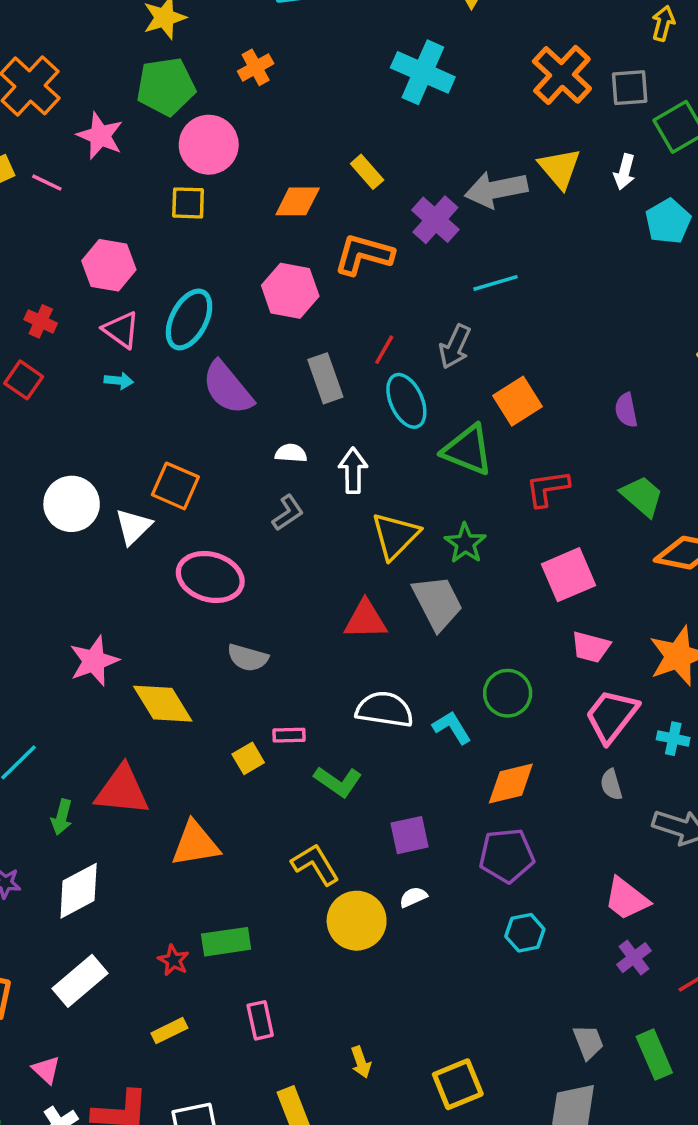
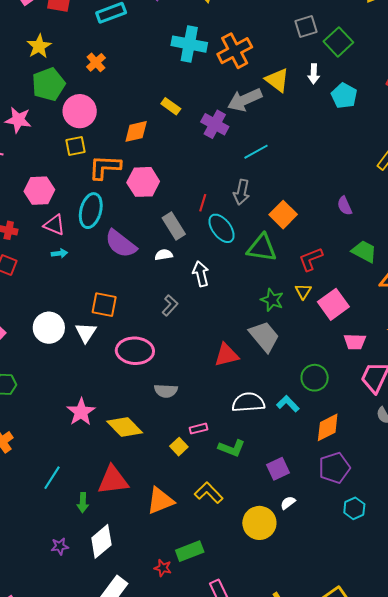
orange cross: (562, 75) -> (235, 51), moved, turned 32
orange L-shape: (364, 254) -> (105, 167), moved
white semicircle: (291, 453) -> (164, 255), moved
yellow triangle: (395, 536) -> (303, 291), moved, size x0.6
yellow L-shape: (315, 864) -> (209, 493), moved

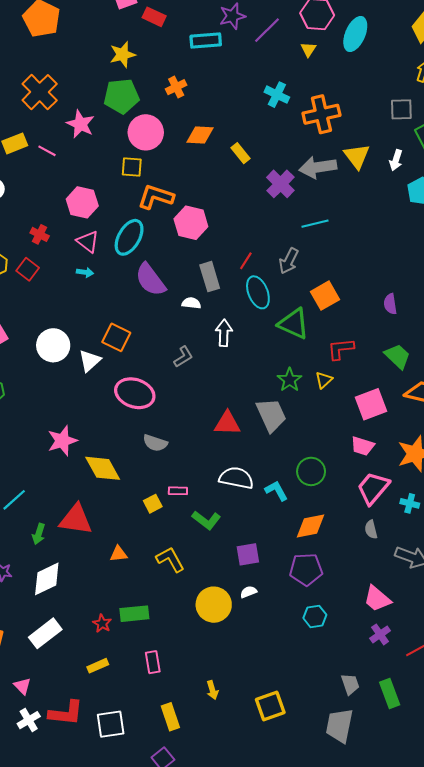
cyan cross: (189, 44) -> (277, 95), size x0.7
orange diamond: (136, 131) -> (200, 135), moved
pink square: (333, 304) -> (371, 404), moved
orange triangle: (160, 501) -> (119, 554), size x0.6

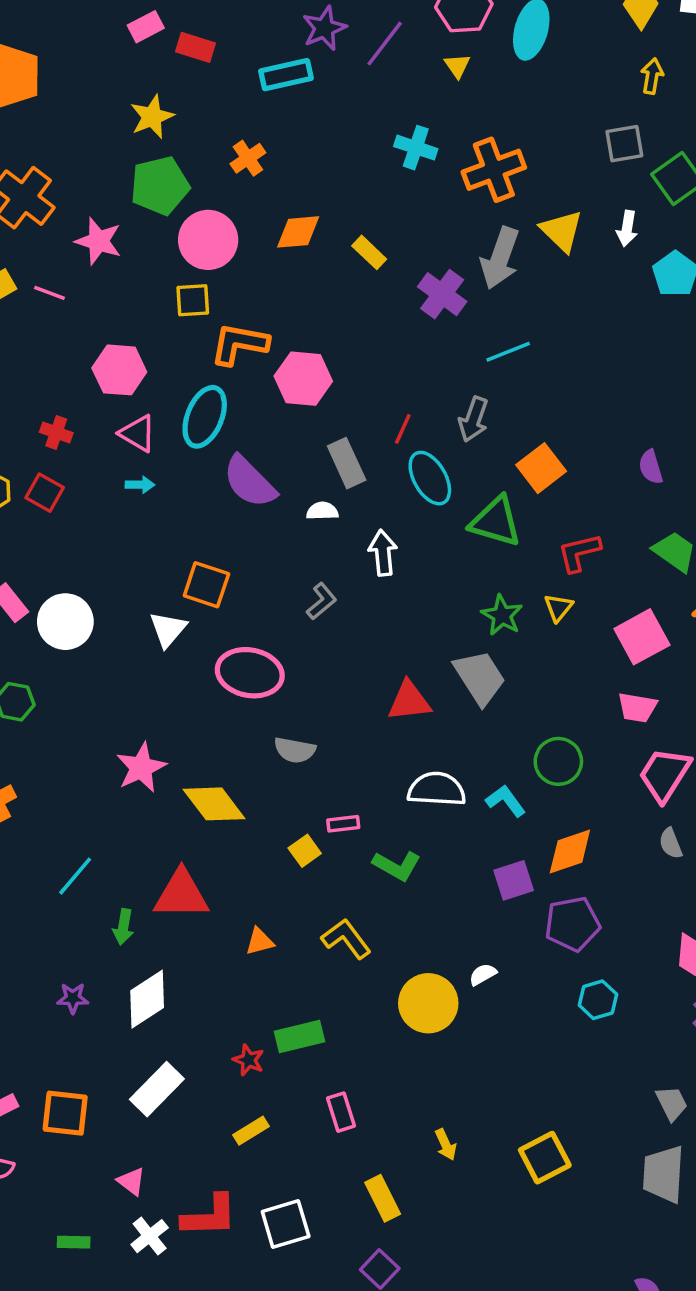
gray arrow: (318, 167) -> (500, 258), turned -54
white circle: (53, 345) -> (65, 622), moved
purple square: (248, 554) -> (514, 880), moved

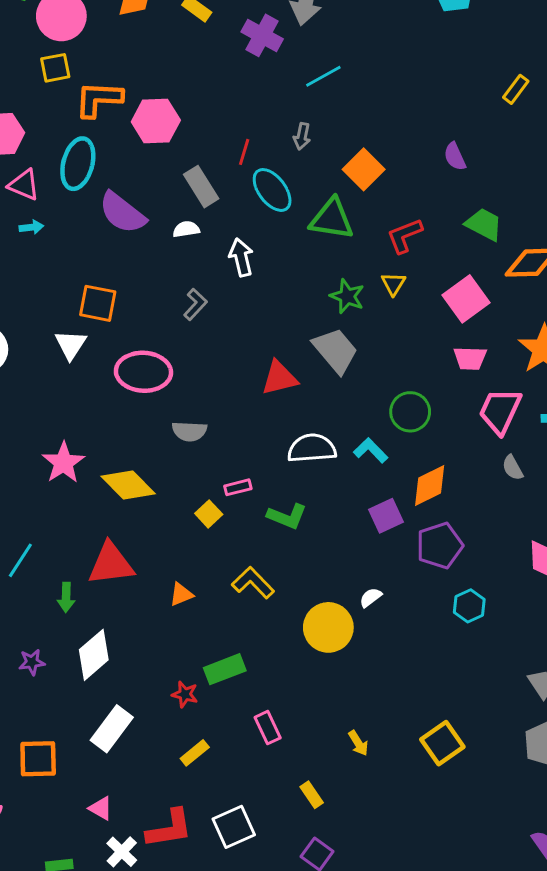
gray arrow: (473, 419) -> (302, 136), size x0.7
yellow rectangle: (383, 1198) -> (312, 795), size x0.7

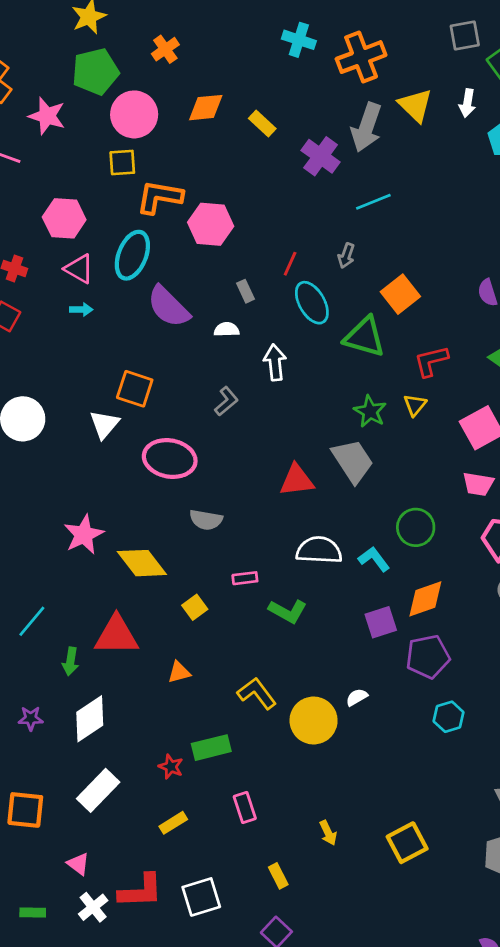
gray rectangle: (201, 187) -> (246, 291), size x0.6
yellow square: (209, 514) -> (195, 607), moved
yellow L-shape: (253, 583) -> (257, 693), moved

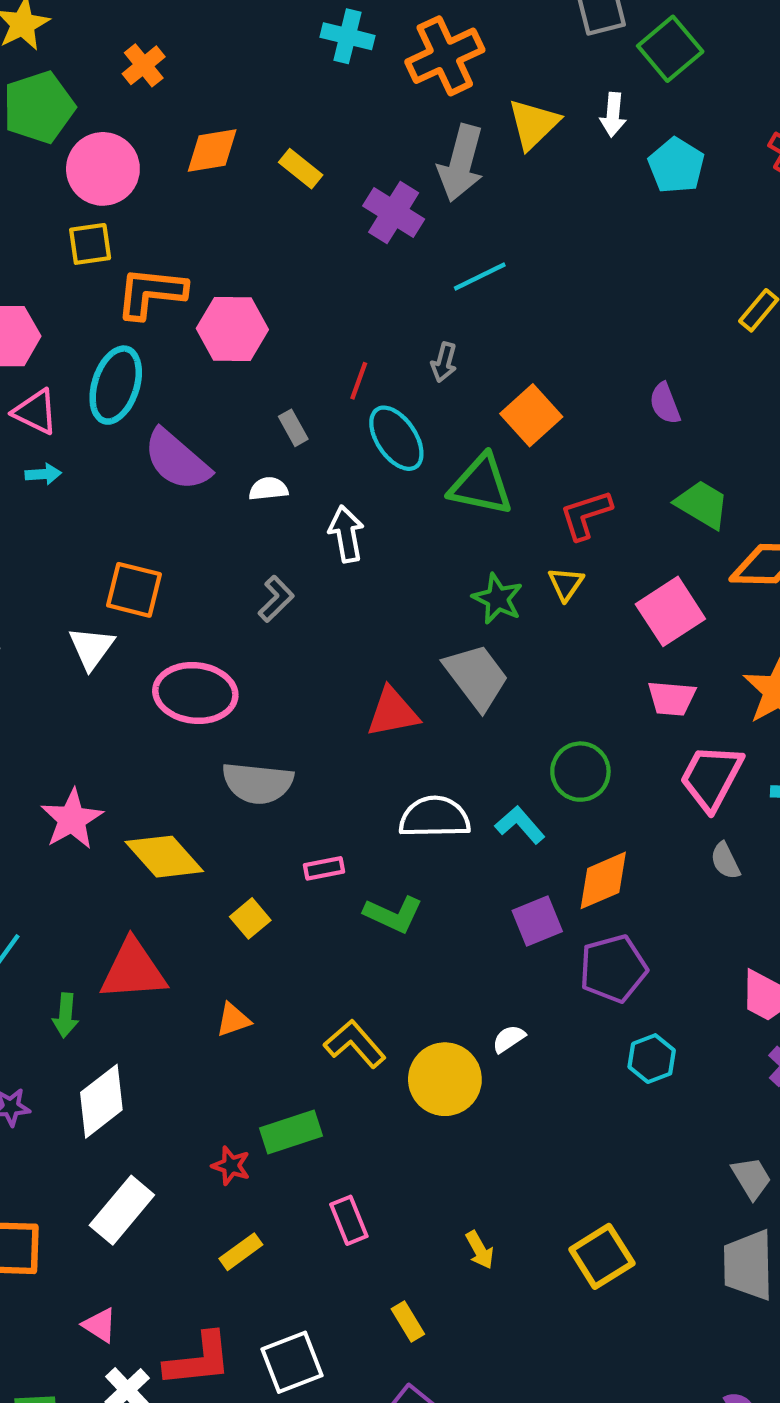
yellow triangle: (415, 105) -> (533, 124), turned 36
gray semicircle: (206, 520) -> (258, 783), size x1.4

